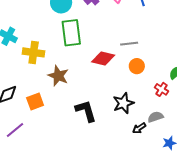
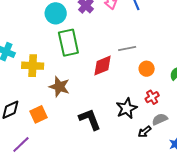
red diamond: (103, 59) -> (103, 66), turned -30
orange circle: (137, 66) -> (147, 69), moved
red cross: (162, 89) -> (152, 97), moved, turned 32

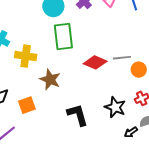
gray line: (127, 49) -> (122, 58), moved
red diamond: (103, 66) -> (95, 62), turned 40
black star: (127, 108) -> (115, 107), turned -30

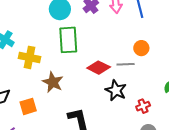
orange circle: (139, 70) -> (141, 48), moved
black star: (115, 107) -> (116, 90), moved

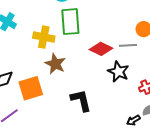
yellow cross: (29, 57) -> (44, 37), moved
orange square: (28, 106) -> (31, 88), size x1.4

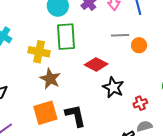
gray line: (128, 45) -> (120, 35), moved
orange square: (31, 88) -> (45, 113), moved

